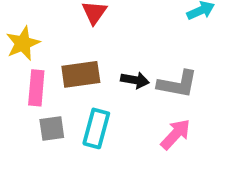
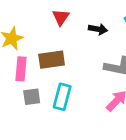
black arrow: (135, 80) -> (98, 29), moved

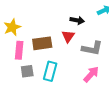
red triangle: (61, 17) -> (68, 36), moved

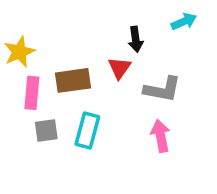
black arrow: (77, 20) -> (136, 39), turned 72
pink arrow: (91, 74) -> (161, 136), turned -54

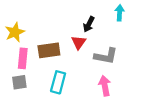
cyan arrow: (184, 21) -> (120, 13), turned -63
black arrow: (136, 39) -> (89, 24), turned 35
gray square: (46, 130) -> (19, 82), moved

